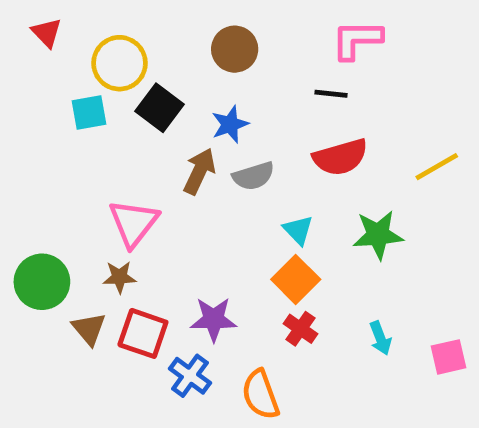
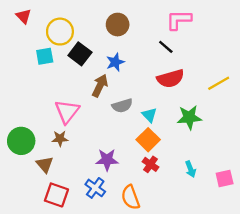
black line: (331, 94) -> (166, 47), turned 35
gray semicircle: (253, 176) -> (122, 106), moved
red square: (143, 333) -> (56, 195), moved

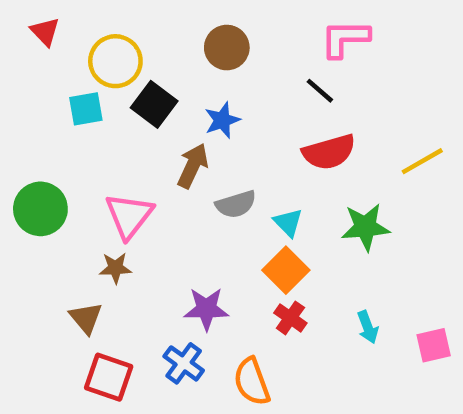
green circle: (21, 141) -> (40, 209), moved

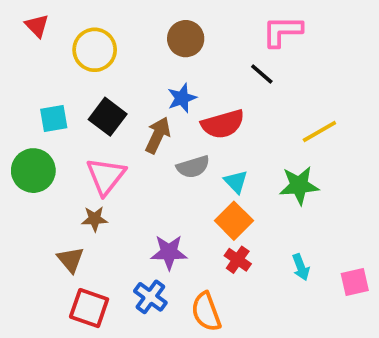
black square: (154, 104) -> (108, 117), moved
cyan square: (86, 109) -> (54, 119), moved
red semicircle: (329, 152) -> (223, 124), moved
yellow line: (422, 161) -> (319, 132), moved

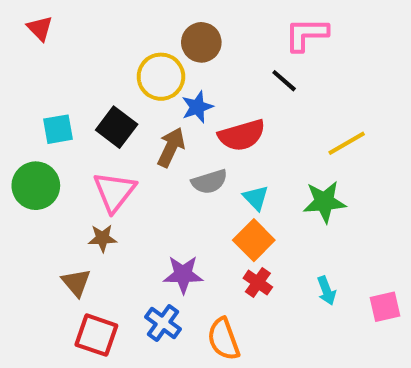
yellow circle: (95, 50) -> (161, 77), moved

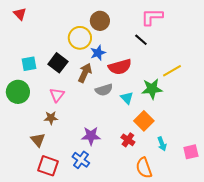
pink triangle: (115, 192) -> (57, 95), size x0.7
green star: (324, 202) -> (152, 89), moved
orange square: (254, 240) -> (144, 121), moved
orange semicircle: (224, 339) -> (144, 168), moved

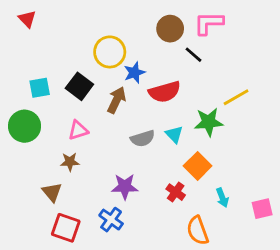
brown circle: (100, 21) -> (170, 29), moved
gray semicircle: (104, 90) -> (143, 139), moved
pink triangle: (57, 95) -> (78, 130), turned 35

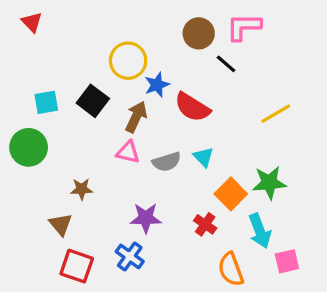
red semicircle: (165, 92) -> (192, 107), turned 48
green star: (209, 122) -> (269, 183), moved
pink triangle: (78, 130) -> (128, 152), moved, turned 30
cyan arrow: (222, 198) -> (260, 231), size x1.5
pink square: (262, 209) -> (287, 261), moved

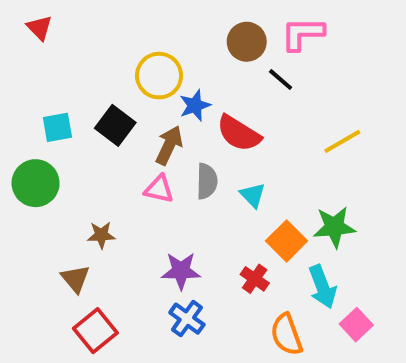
gray semicircle: (167, 162) -> (207, 181), moved, turned -72
blue cross: (130, 256) -> (187, 319), moved
pink square: (287, 261) -> (356, 325), turned -30
red square: (77, 266) -> (95, 331), turned 32

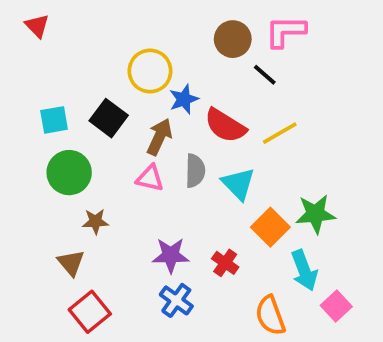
yellow line: (342, 141) -> (280, 133), moved
green circle: (36, 183) -> (69, 173), moved
cyan triangle: (253, 195) -> (238, 184), size x1.4
red cross: (255, 279) -> (225, 263), moved

